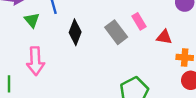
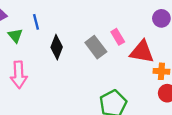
red triangle: (164, 37) -> (142, 52), size x1.6

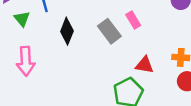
red triangle: (142, 52) -> (144, 65), moved, size x0.7

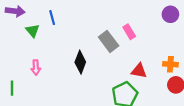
black diamond: (67, 31) -> (80, 62), moved
pink arrow: (26, 61) -> (36, 68), size x0.6

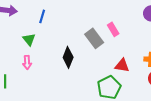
blue line: (52, 18) -> (42, 16), turned 32
green triangle: (33, 31) -> (29, 39), moved

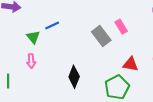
blue line: (42, 16) -> (52, 26), moved, turned 48
black diamond: (68, 57) -> (74, 77), moved

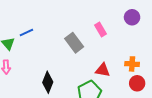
pink rectangle: (121, 27) -> (101, 29), moved

